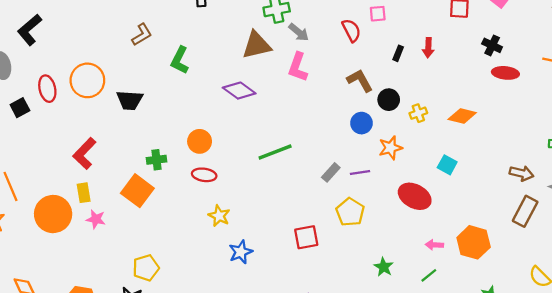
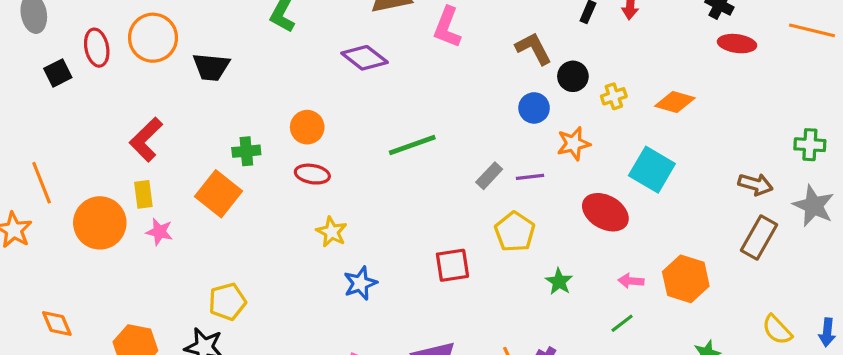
cyan square: (447, 165) -> (652, 170), size x1.6
green star: (384, 267) -> (559, 282), moved

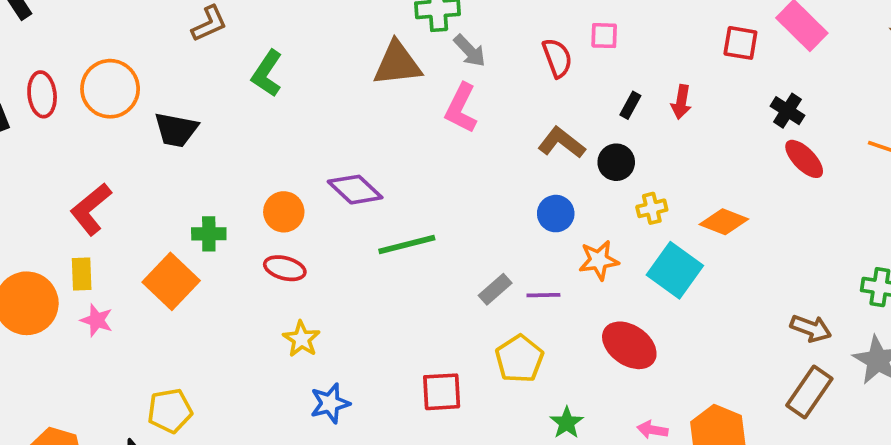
red ellipse: (737, 44) -> (804, 159), turned 33
brown L-shape: (534, 48) -> (562, 143), turned -30
purple diamond: (365, 58) -> (355, 190), moved
black circle: (573, 76) -> (616, 162), moved
cyan square: (652, 170) -> (675, 270), moved

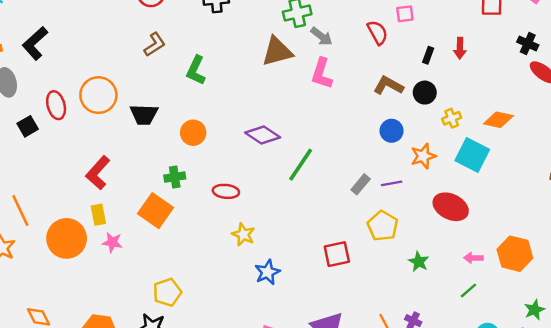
orange circle: (284, 212) -> (193, 133), moved
green line: (407, 244) -> (301, 165), turned -33

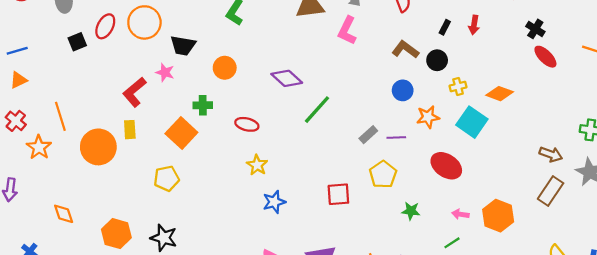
red ellipse: (56, 105) -> (105, 26), turned 35
pink star: (112, 242) -> (165, 72), moved
green star: (419, 262) -> (411, 211), turned -30
yellow pentagon: (167, 292) -> (167, 178), moved

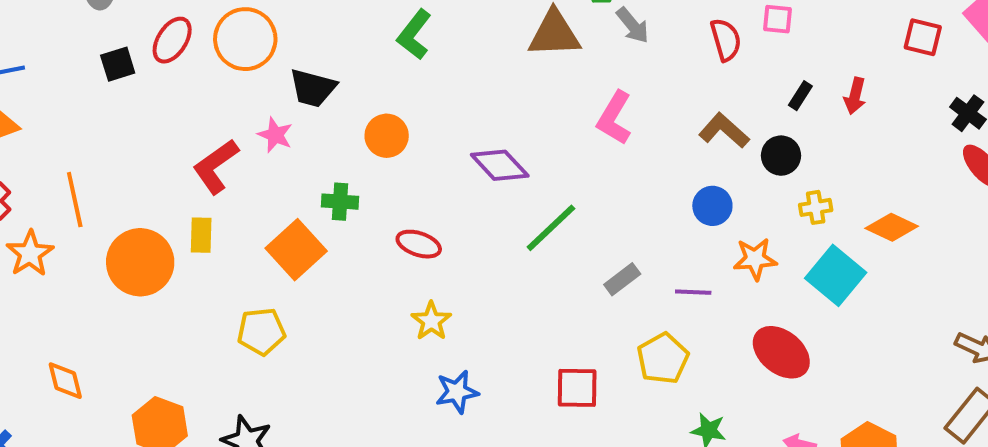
pink L-shape: (347, 30) -> (614, 118), moved
gray rectangle: (368, 135) -> (622, 279), moved

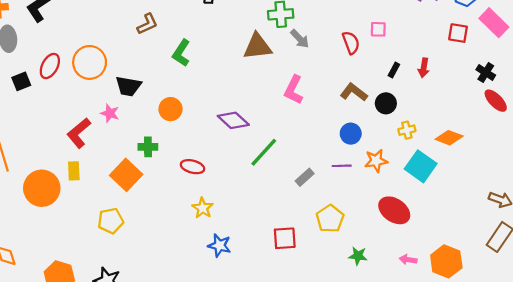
purple line: (693, 292) -> (342, 166), moved
blue star: (457, 392) -> (219, 245), turned 30

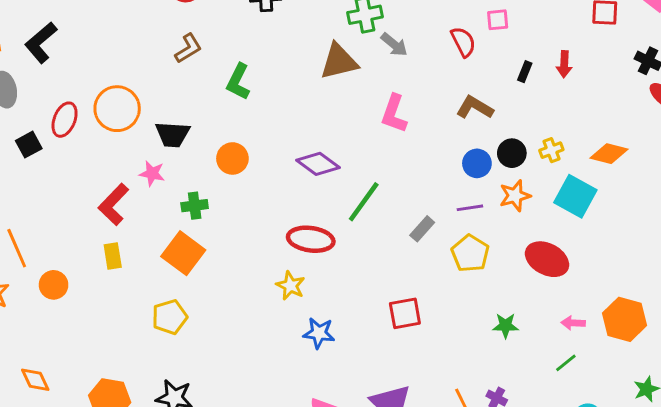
black circle: (386, 103) -> (512, 153), moved
green cross: (148, 147) -> (195, 206), moved
red ellipse: (192, 167) -> (311, 239), moved, size x1.4
orange circle: (42, 188) -> (54, 285), moved, size x0.6
yellow pentagon: (330, 219) -> (470, 253), moved

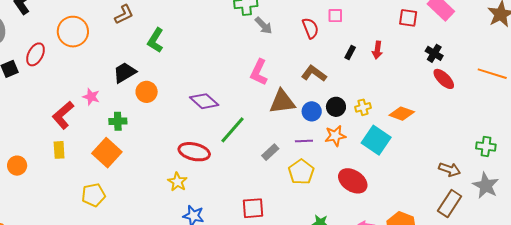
brown triangle: (339, 61) -> (282, 102), moved
orange circle: (117, 109) -> (73, 32), moved
black trapezoid: (173, 134) -> (125, 73), moved, turned 140

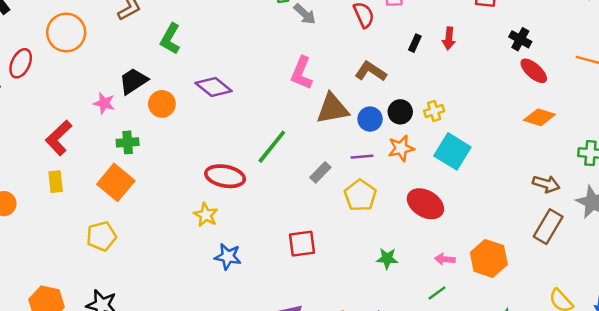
pink star: (91, 97) -> (104, 103), moved
purple diamond: (204, 101) -> (214, 87), moved
orange diamond: (402, 114) -> (539, 117), moved

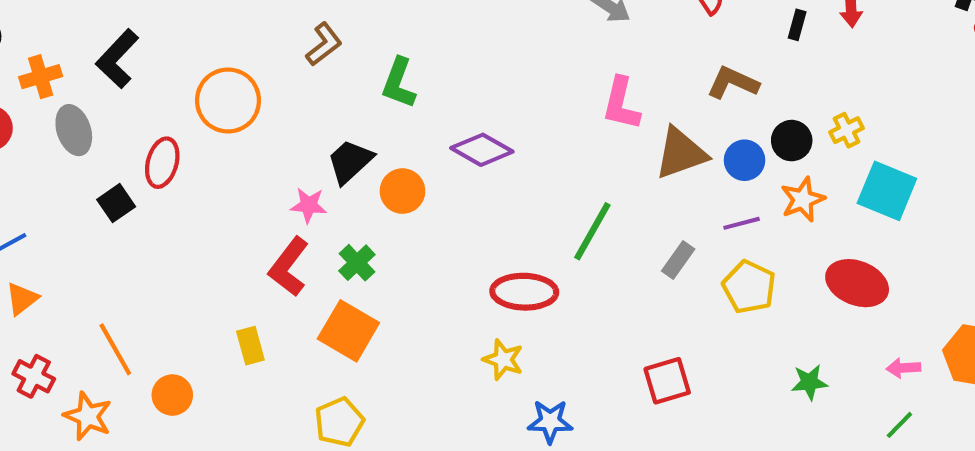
red L-shape: (59, 138) -> (289, 267), moved
green cross: (128, 142) -> (357, 263), turned -30

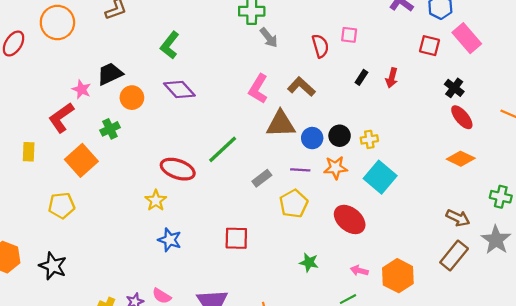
green L-shape: (399, 83) -> (170, 45), moved
brown L-shape: (733, 83) -> (301, 87), moved
green cross: (357, 263) -> (110, 129), moved

